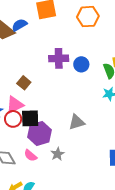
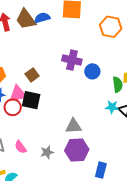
black square: (30, 118) -> (31, 100), moved
purple hexagon: (40, 134) -> (77, 150), moved

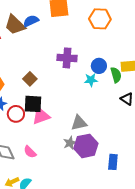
blue circle: (92, 71) -> (99, 66), moved
pink triangle: (18, 94) -> (41, 116), moved
cyan star: (112, 107) -> (91, 80), moved
gray star: (47, 152) -> (70, 143), moved

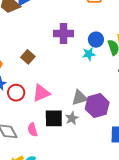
black square: (33, 104) -> (54, 118), moved
purple hexagon: (86, 146) -> (97, 106), moved
pink semicircle: (30, 152) -> (32, 130), turned 32

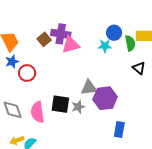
purple cross: (64, 34) -> (61, 34), moved
pink triangle: (41, 93) -> (71, 45), moved
pink semicircle: (32, 130) -> (38, 112), size x1.5

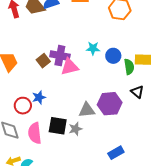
cyan star: (105, 46) -> (93, 48), moved
blue star: (12, 62) -> (39, 97), moved
red circle: (27, 73) -> (23, 106), moved
purple hexagon: (105, 98) -> (110, 104), moved
blue rectangle: (119, 130) -> (116, 153), turned 49

